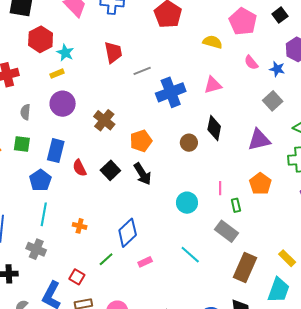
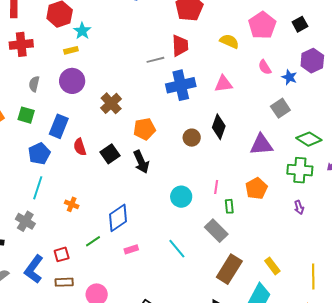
red trapezoid: (113, 52) -> (180, 46), moved
red square: (77, 277) -> (62, 254), turned 35

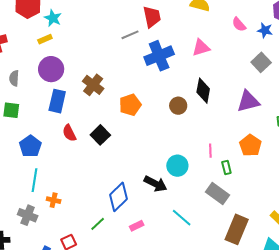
blue rectangle: (59, 126) -> (57, 101), moved
black arrow: (141, 162) -> (155, 184), moved, turned -30
orange cross: (72, 204) -> (54, 200), moved

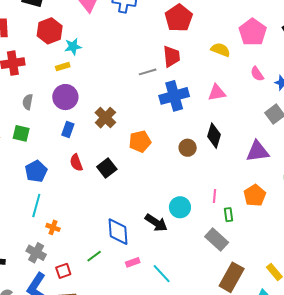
cyan star: (53, 18) -> (73, 47), turned 30
blue rectangle: (57, 101) -> (68, 129), size x0.7
blue diamond: (119, 197) -> (118, 232), turned -56
gray cross: (28, 215) -> (36, 253), moved
cyan line: (182, 218) -> (162, 274), moved

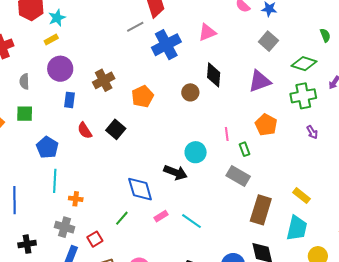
brown cross: (105, 118) -> (104, 80), turned 30

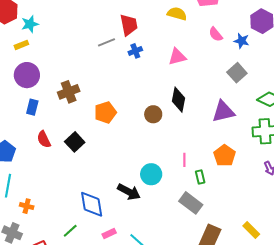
blue cross: (166, 45) -> (135, 51), moved, size x0.5

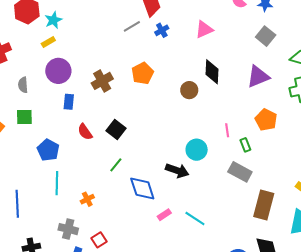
orange pentagon: (105, 112) -> (143, 73), moved
orange cross: (27, 206) -> (87, 199), moved, turned -32
green line: (70, 231) -> (116, 165), moved

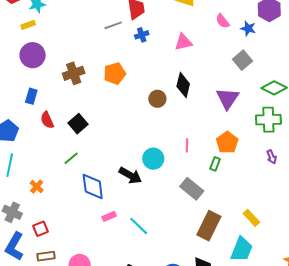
purple triangle: (258, 76) -> (228, 98), turned -45
blue rectangle: (69, 102) -> (31, 96), moved
green rectangle: (245, 145) -> (215, 164), moved, turned 32
orange cross: (87, 199) -> (37, 187), turned -32

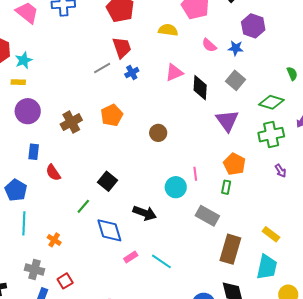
yellow rectangle: (28, 25) -> (18, 82), turned 32
black diamond: (183, 85) -> (200, 88), moved
black square: (78, 124) -> (108, 181), moved
cyan circle: (153, 159) -> (176, 187), moved

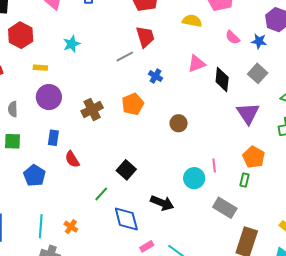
cyan star: (24, 60) -> (72, 44), moved
blue cross: (132, 73) -> (156, 76), moved, turned -32
cyan line: (24, 223) -> (41, 226), moved

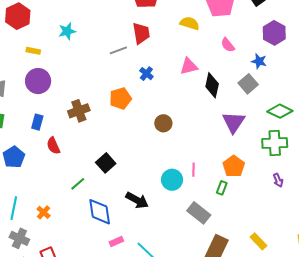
blue star: (259, 41) -> (259, 61), moved
brown cross: (92, 109) -> (79, 111), moved

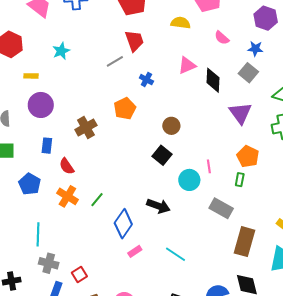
black square: (106, 163) -> (162, 155), moved
orange cross: (44, 212) -> (67, 196), moved, size x1.5
blue diamond: (100, 212) -> (123, 224), turned 52
pink rectangle: (116, 241) -> (135, 251), moved

